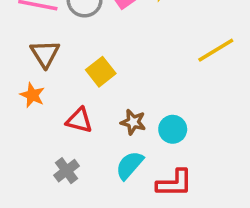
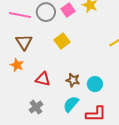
yellow square: (101, 72) -> (62, 41), moved

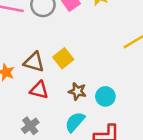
yellow square: (62, 41) -> (63, 58), moved
brown triangle: (24, 42) -> (34, 62), moved, turned -42

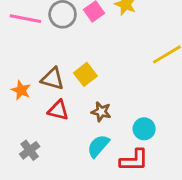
cyan circle: (105, 96) -> (144, 129), moved
gray cross: (30, 126) -> (30, 150), moved

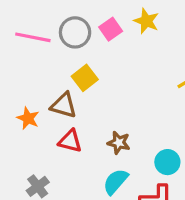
yellow square: (85, 74) -> (85, 78), moved

